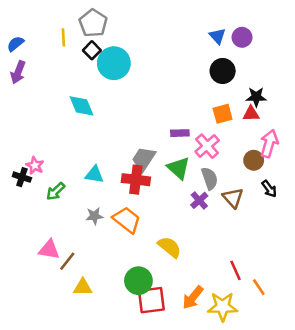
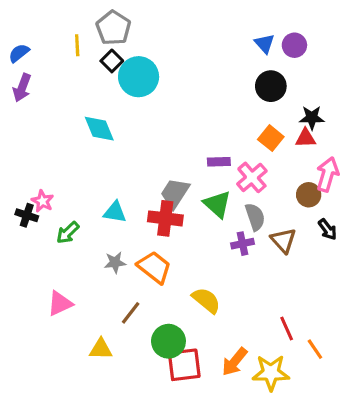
orange square: (223, 114) -> (271, 138), turned -36
purple cross: (199, 200) -> (242, 244), turned 30
pink triangle: (49, 250) -> (60, 303), turned -35
brown line: (67, 261) -> (131, 313), moved

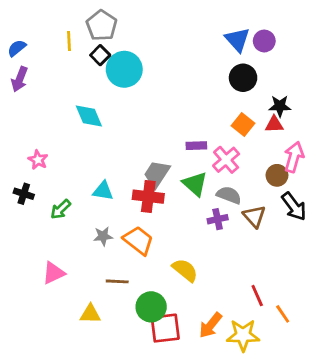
blue triangle: (265, 44) -> (237, 40), size x1.4
pink star: (43, 201) -> (38, 160), moved
gray semicircle: (255, 217) -> (229, 195), turned -50
black arrow: (328, 229) -> (294, 206), size x1.5
brown line: (131, 313) -> (117, 281), turned 55

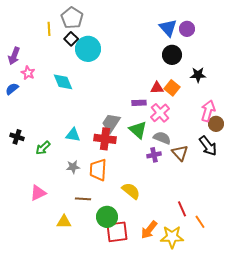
blue semicircle: (17, 48) -> (12, 89), moved
red triangle: (274, 124) -> (157, 88), moved
pink star: (38, 160) -> (28, 73), moved
brown circle: (277, 175) -> (216, 124), moved
orange trapezoid: (138, 240) -> (98, 170), turned -125

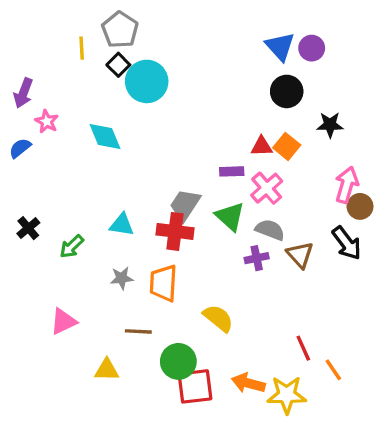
black cross: (17, 137) -> (28, 228), turned 32
orange arrow: (149, 230) -> (248, 383), turned 66

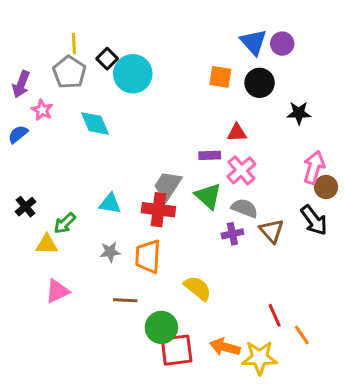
gray pentagon: (120, 30) -> (69, 72), moved
orange square: (287, 146) -> (220, 77), moved, turned -30
yellow triangle: (107, 370) -> (47, 244), moved

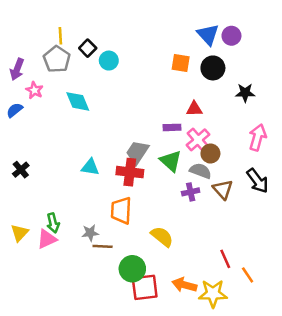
cyan circle: (133, 74) -> (109, 61), size x0.6
brown circle: (326, 187) -> (210, 153), moved
green arrow: (65, 223) -> (53, 223), moved, turned -60
yellow triangle: (47, 244) -> (20, 233), moved, turned -48
gray star: (110, 252) -> (90, 233), moved

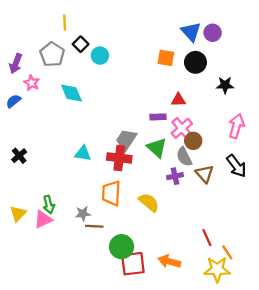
yellow line: (60, 36) -> (65, 23), moved
gray semicircle: (200, 171) -> (184, 157), turned -138
yellow semicircle: (162, 237) -> (149, 202), moved
yellow star: (213, 294) -> (217, 269), moved

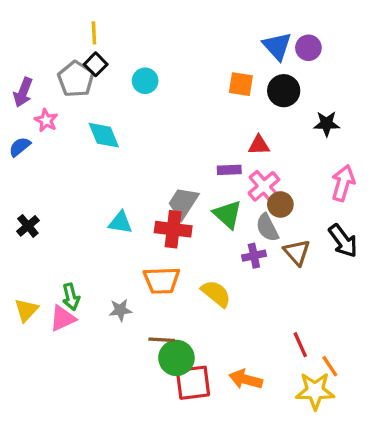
black square: (81, 44) -> (96, 64), moved
orange trapezoid: (111, 193) -> (162, 280), turned -95
brown line: (94, 226) -> (162, 340), moved

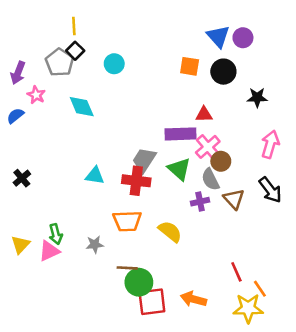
purple rectangle: (229, 170) -> (181, 134), size x1.6

